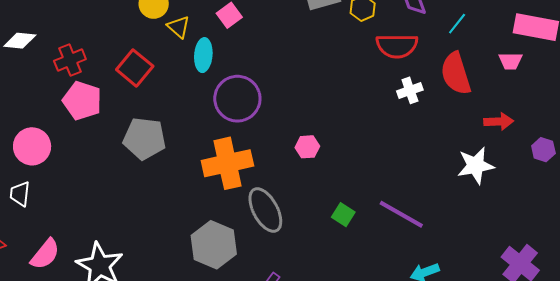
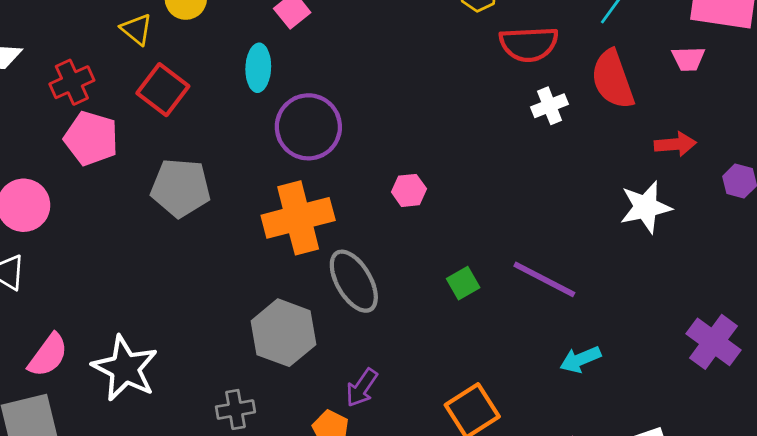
yellow triangle: (179, 27) -> (137, 29), moved
green square: (343, 215) -> (463, 283), turned 30

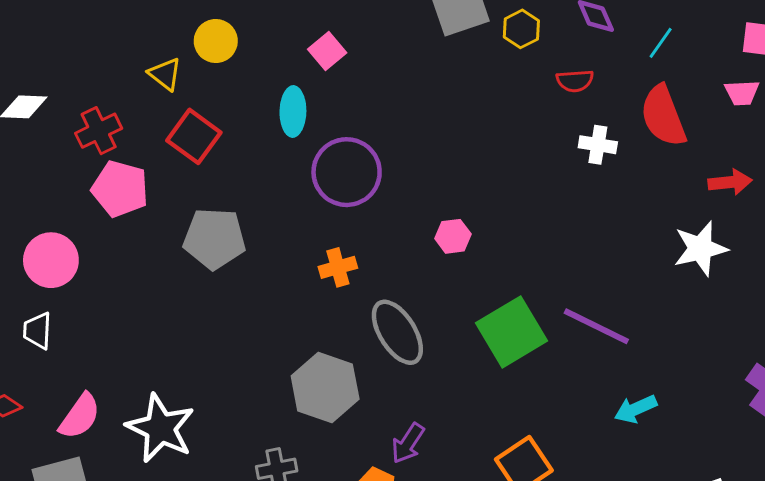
red semicircle: (529, 44) -> (575, 81), size x0.6
white cross: (549, 106) -> (598, 145), turned 32
orange cross: (298, 218) -> (338, 267), size x0.5
green square: (463, 283) -> (512, 332), size x2.0

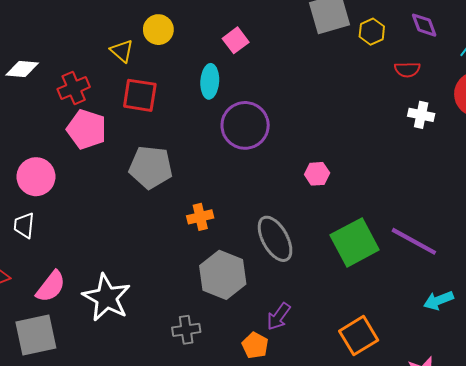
red square: (194, 136) -> (140, 95), turned -30
orange cross: (338, 267) -> (200, 217), moved

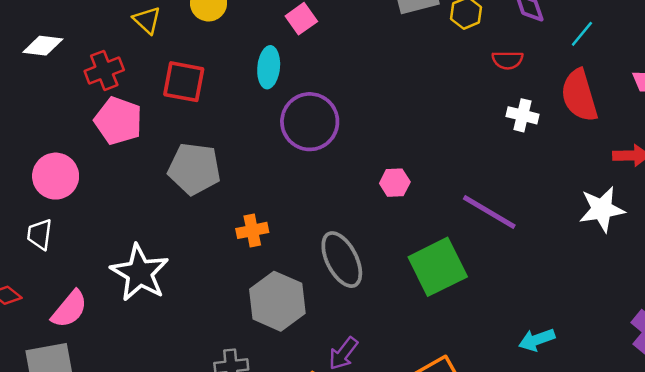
yellow triangle: (122, 51) -> (147, 20), moved
purple line: (414, 241) -> (489, 212), moved
white star: (107, 298) -> (140, 273), moved

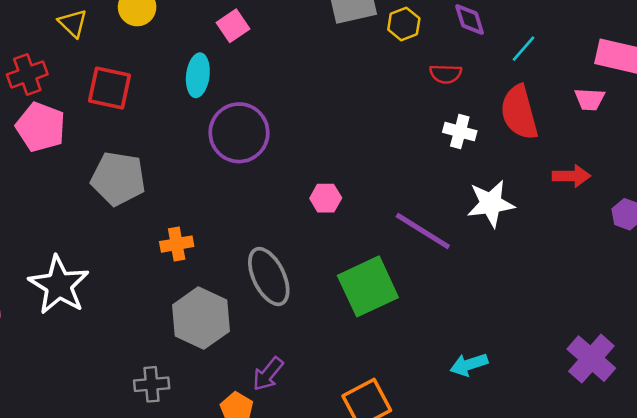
white star: (602, 209) -> (491, 204), moved

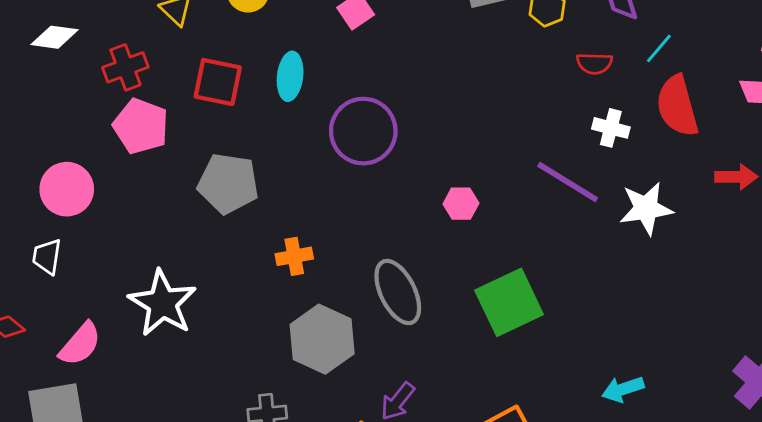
cyan line: (524, 49) -> (659, 48), moved
cyan ellipse: (198, 75) -> (290, 76), moved
purple line: (423, 231) -> (568, 182), moved

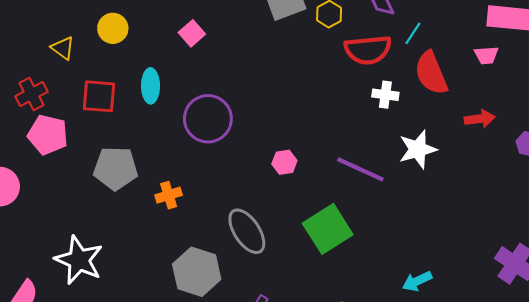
red semicircle: (594, 63) -> (368, 50), size x1.8
purple line: (568, 182) -> (360, 169), moved
orange cross: (294, 256) -> (169, 195), moved

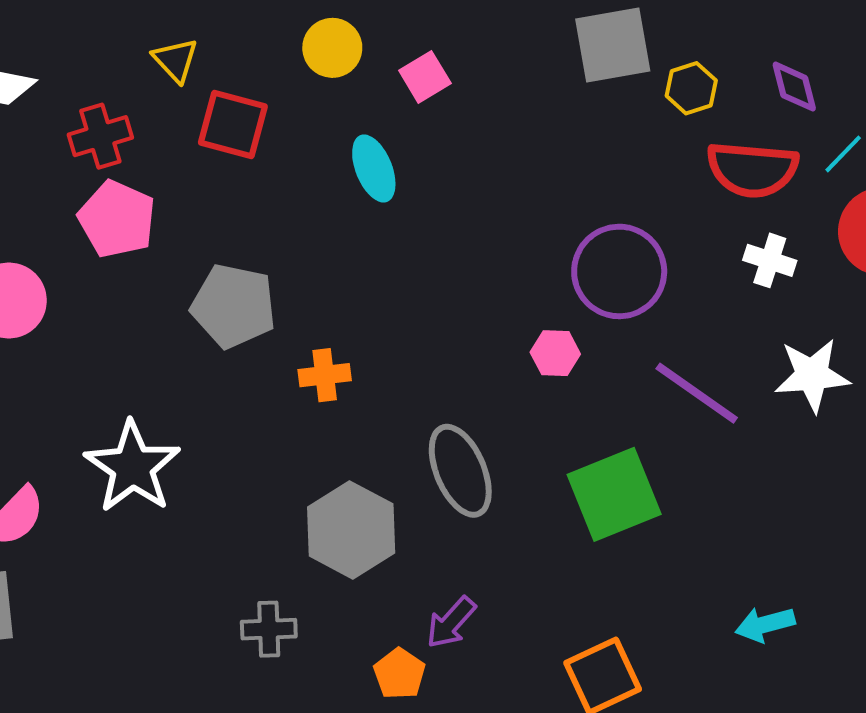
yellow circle: (113, 28) -> (332, 48), moved
cyan ellipse: (150, 86) -> (374, 169), moved, turned -32
red square: (99, 96) -> (233, 125), moved
purple circle: (208, 119) -> (619, 271), moved

